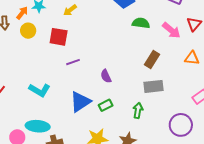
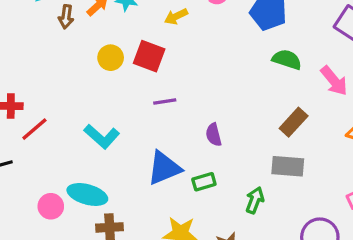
yellow circle: (28, 31) -> (111, 58), moved

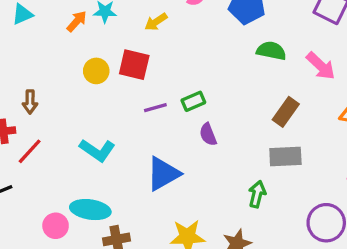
brown arrow: (66, 17) -> (30, 102), moved
green rectangle: (204, 182) -> (193, 101), moved

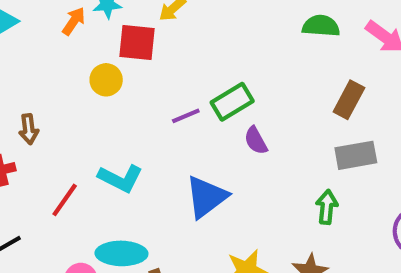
red square: (134, 65) -> (137, 43), moved
green rectangle: (193, 101) -> (232, 102), size x1.4
red line: (30, 151) -> (65, 200), moved

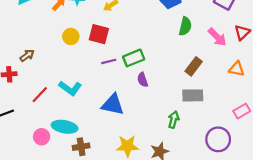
green semicircle: (321, 26) -> (185, 26), turned 90
red square: (137, 43) -> (99, 34), moved
brown arrow: (29, 129) -> (27, 55), turned -128
blue triangle: (206, 197) -> (113, 105), turned 40

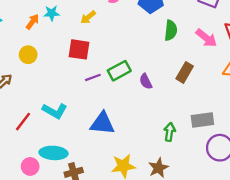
yellow circle: (71, 36) -> (28, 55), moved
purple semicircle: (143, 80) -> (146, 81), moved
gray rectangle: (193, 95) -> (202, 120), moved

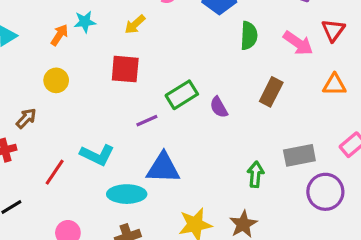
purple line: (93, 77) -> (147, 121), moved
cyan ellipse: (54, 153) -> (127, 194), moved

